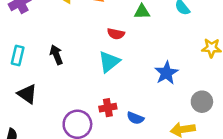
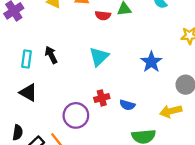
red semicircle: (116, 34) -> (103, 15), moved
cyan rectangle: (18, 55) -> (27, 59), moved

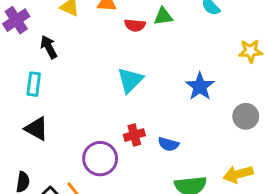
black arrow: (51, 55) -> (49, 47), moved
yellow arrow: (171, 111) -> (238, 174), moved

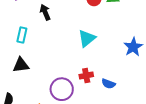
black arrow: (49, 47) -> (45, 12), moved
black triangle: (36, 129) -> (21, 65), turned -42

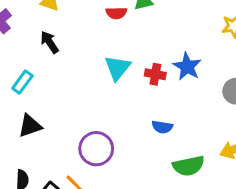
cyan rectangle: (22, 35) -> (22, 82), turned 35
red cross: (86, 76) -> (155, 74), moved, turned 32

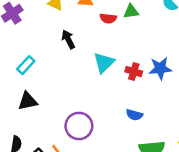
black arrow: (50, 42) -> (68, 39), moved
blue star: (187, 67) -> (160, 68), turned 30

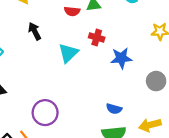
red cross: (134, 72) -> (97, 38), moved
blue semicircle: (134, 115) -> (114, 109), moved

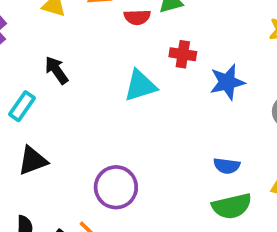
black arrow: (35, 31) -> (57, 70), moved
cyan triangle: (68, 53) -> (140, 86), turned 35

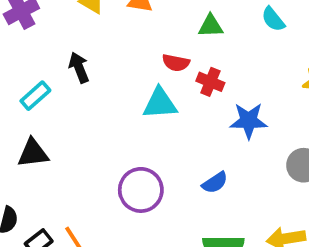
red semicircle: (137, 17) -> (176, 63), moved
blue semicircle: (227, 166) -> (215, 183), moved, turned -55
purple circle: (116, 187) -> (141, 190), moved

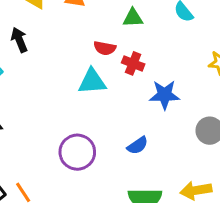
black arrow: (79, 68) -> (19, 40), moved

